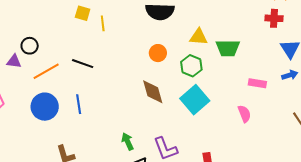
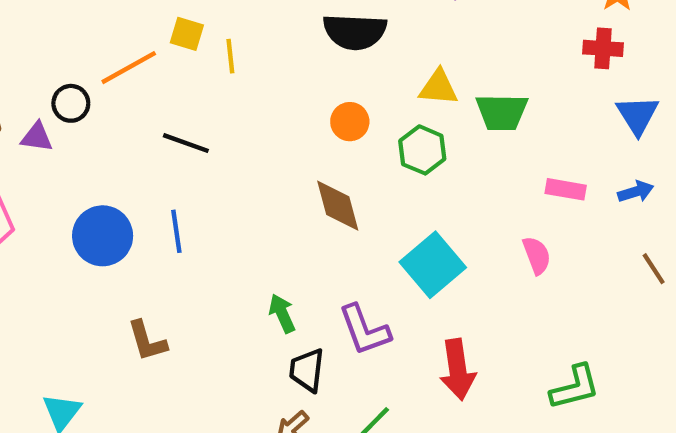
orange line: (46, 71) -> (129, 68), moved
blue arrow: (290, 75) -> (636, 192), moved
cyan square: (195, 100) -> (433, 265), moved

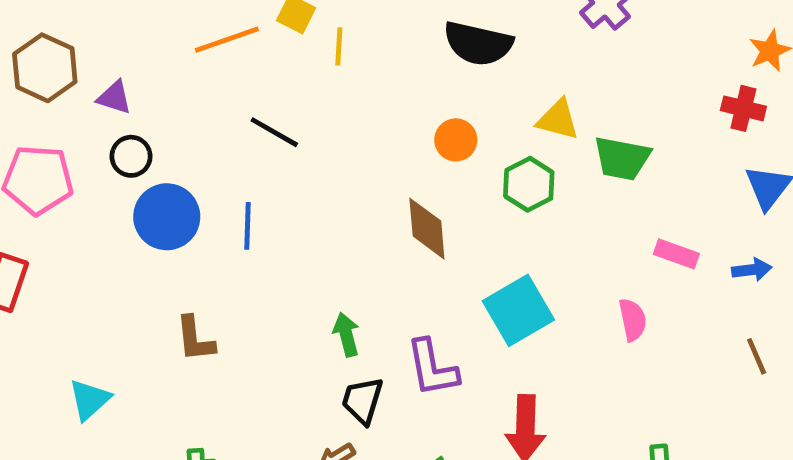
black circle: (71, 103) -> (131, 156), moved

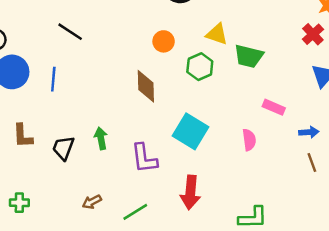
red cross: (743, 108) -> (313, 34), turned 30
blue arrow: (752, 270) -> (309, 132), moved
cyan square: (518, 310) -> (190, 131), turned -32
black trapezoid: (362, 401) -> (63, 148), moved

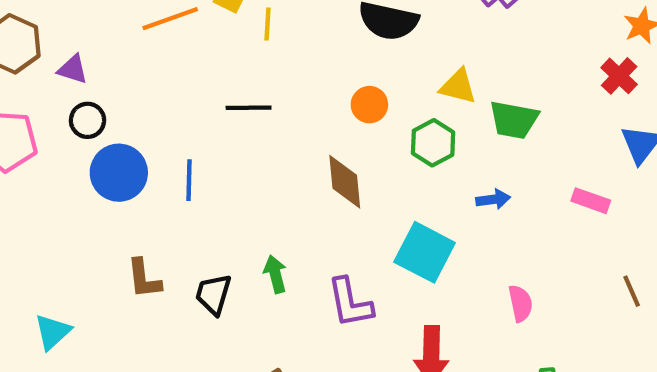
black line: (70, 32) -> (249, 108), moved, turned -30
pink rectangle: (274, 107) -> (591, 201), moved
blue arrow: (309, 132) -> (493, 199), moved
pink semicircle: (249, 140) -> (520, 303), moved

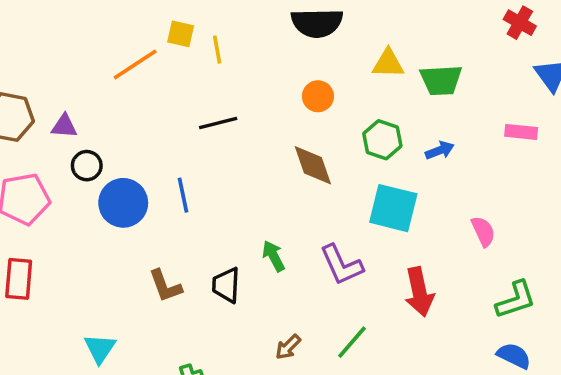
green hexagon: (433, 143) -> (382, 140), moved

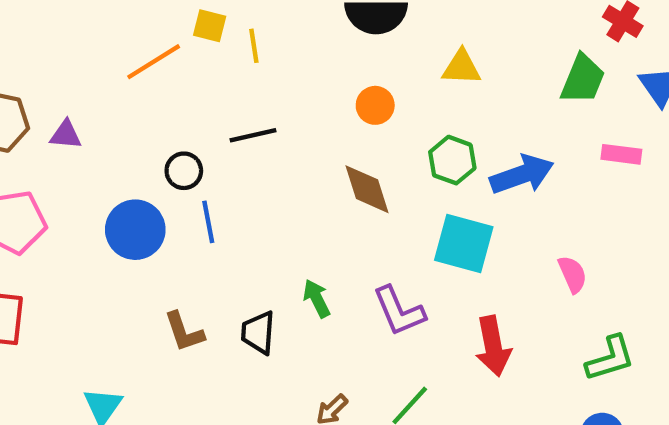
green trapezoid: (441, 80) -> (583, 79), moved, turned -66
blue arrow: (440, 150) -> (522, 175), size x1.8
black circle: (87, 166) -> (184, 171), moved

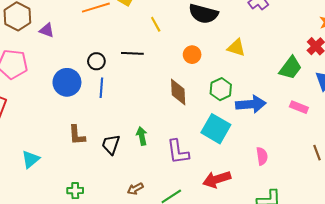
yellow line: (254, 46) -> (156, 24), moved, turned -35
red arrow: (493, 346) -> (217, 179), turned 68

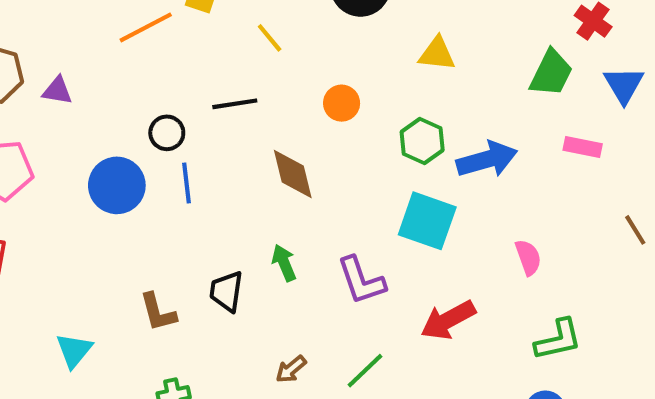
orange circle: (192, 55) -> (342, 103), moved
brown diamond: (178, 92) -> (293, 174), moved
brown L-shape: (77, 135) -> (158, 312), moved

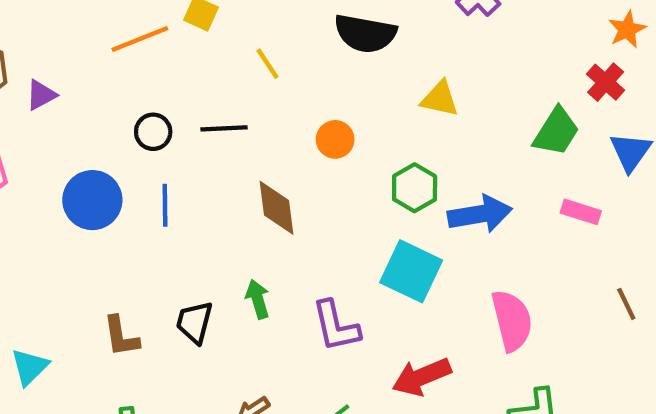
purple triangle: (57, 91) -> (41, 95), turned -44
black circle: (167, 133) -> (153, 132), moved
pink semicircle: (528, 257) -> (512, 321), size x1.6

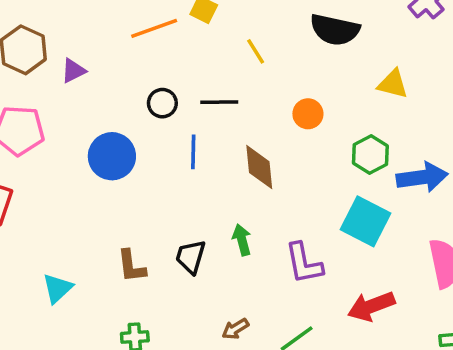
blue line: (165, 205) -> (193, 152), moved

